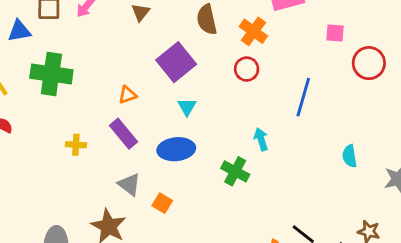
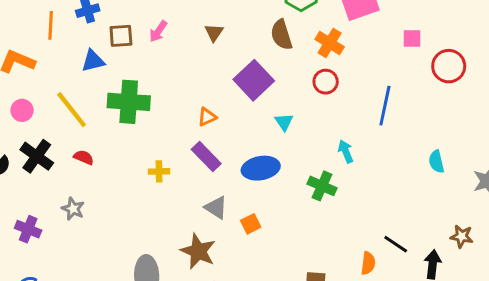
cyan triangle: (187, 107) -> (284, 122), moved
orange square: (162, 203) -> (251, 224), turned 36

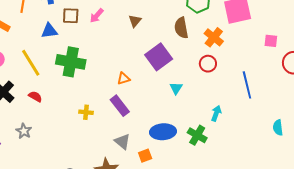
blue line: (385, 106) -> (247, 85), turned -32
cyan arrow: (346, 151) -> (216, 113), turned 35
blue ellipse: (261, 168) -> (163, 132), moved

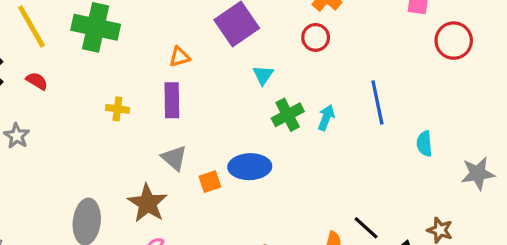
blue line: (247, 85) -> (377, 102), moved
purple rectangle: (120, 106) -> (172, 100), turned 35
blue ellipse: (163, 132) -> (250, 167), moved
green cross: (197, 135) -> (288, 115), moved, turned 30

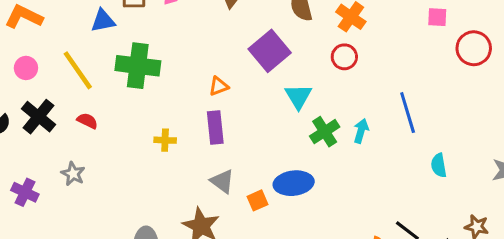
cyan triangle: (263, 75) -> (298, 96), size x1.4
cyan semicircle: (424, 144) -> (439, 165), moved

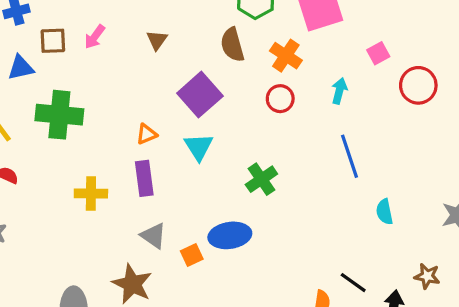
pink square: (437, 17) -> (378, 53), turned -30
cyan triangle: (298, 96) -> (199, 147), moved
cyan arrow: (361, 131) -> (339, 91), moved
yellow cross: (165, 140) -> (91, 193), size x1.4

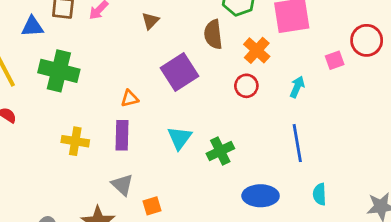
red circle: (418, 85) -> (367, 40), moved
cyan triangle: (199, 147) -> (179, 138), moved
blue ellipse: (230, 235) -> (261, 196), moved

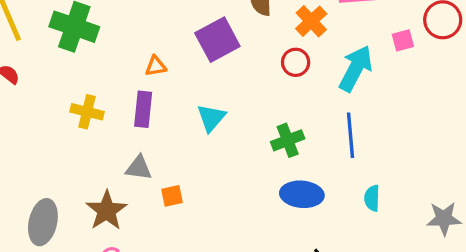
cyan arrow: (297, 87) -> (356, 68), size x1.8
green cross: (220, 151) -> (288, 140), moved
gray triangle: (122, 185) -> (139, 168), turned -40

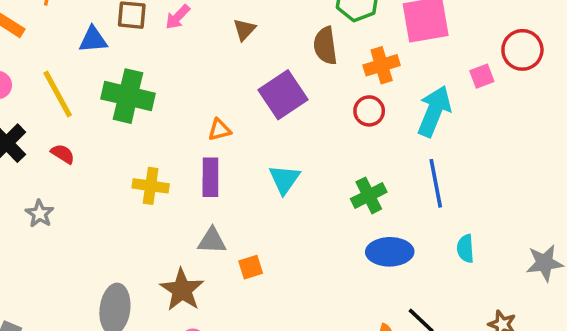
orange cross: (311, 21) -> (382, 65), turned 32

